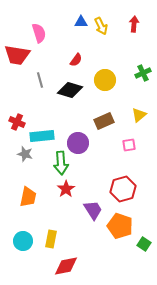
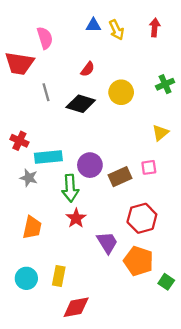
brown rectangle: (104, 121) -> (120, 177), moved

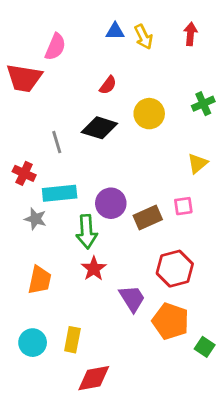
pink semicircle: (45, 38) -> (55, 47), turned 40
gray line: (46, 92) -> (57, 142), moved

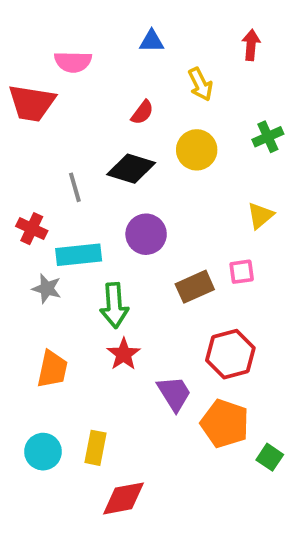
yellow arrow: (143, 37) -> (200, 84), moved
pink semicircle: (55, 47) -> (73, 62), turned 68
purple circle: (111, 203) -> (146, 234), moved

